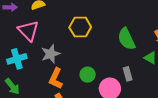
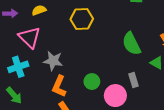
yellow hexagon: (80, 27) -> (82, 19), moved
gray star: (51, 54) -> (53, 61), turned 30

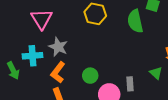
green semicircle: (131, 44) -> (135, 21), moved
cyan cross: (18, 67) -> (33, 56), moved

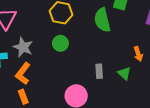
green circle: (90, 76) -> (60, 43), moved
gray rectangle: (130, 84) -> (99, 71), moved

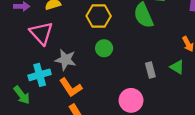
orange L-shape: (23, 74) -> (71, 87), turned -60

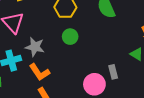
gray rectangle: (150, 70) -> (113, 72), moved

